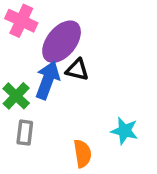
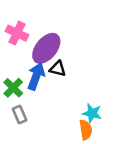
gray rectangle: (25, 133) -> (20, 115), turned -30
orange semicircle: (83, 154) -> (86, 130), moved

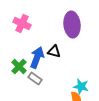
purple ellipse: (46, 48) -> (72, 25), moved, turned -45
gray rectangle: (20, 115) -> (35, 79), moved, turned -32

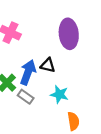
cyan star: (81, 87) -> (59, 94), moved

